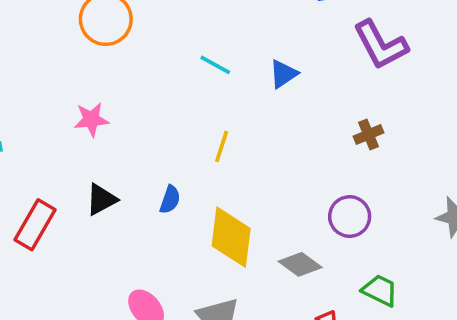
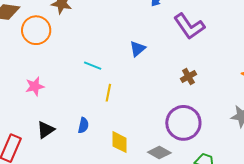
cyan line: (215, 65) -> (93, 66), moved
purple circle: (350, 217) -> (183, 123), size x1.5
yellow diamond: (231, 237) -> (120, 142), size x0.7

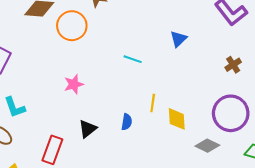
yellow line: (108, 93) -> (153, 103), moved
yellow diamond: (120, 142) -> (177, 119), moved

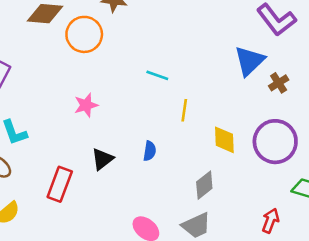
blue triangle: (178, 39) -> (249, 61), moved, size x1.5
yellow line: (153, 103) -> (184, 110), moved
yellow diamond: (177, 119) -> (224, 140), moved
gray diamond: (207, 146) -> (204, 185), moved, turned -65

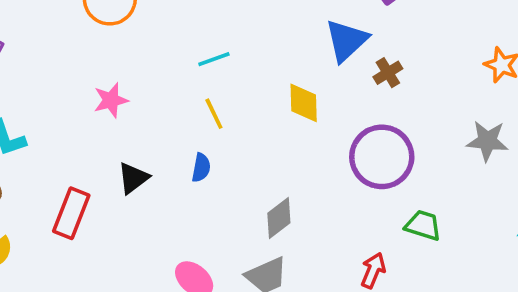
cyan line: (157, 75) -> (214, 59), turned -40
yellow line: (184, 110) -> (214, 114), moved, turned -35
yellow diamond: (224, 140) -> (304, 103), moved

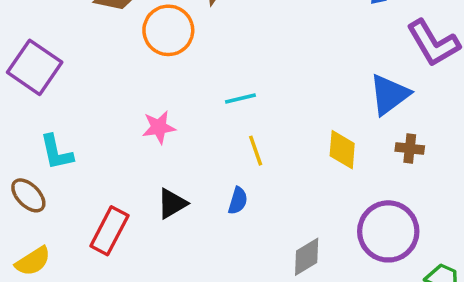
cyan line: (214, 59) -> (240, 99), moved
brown cross: (388, 73) -> (410, 148), moved, turned 32
purple circle: (382, 157) -> (388, 231), moved

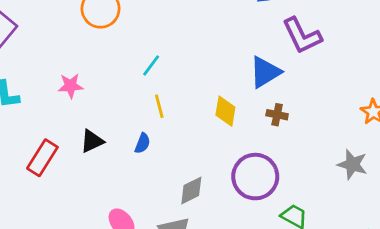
cyan line: (240, 99) -> (151, 65), turned -45
pink star: (159, 127) -> (71, 86), moved

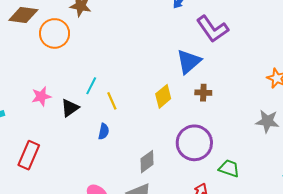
cyan line: (151, 65) -> (91, 86), moved
yellow diamond: (225, 111) -> (163, 96), turned 50
black triangle: (92, 141) -> (70, 108), moved

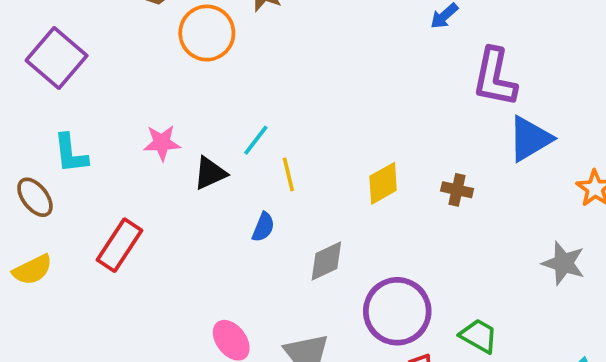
purple L-shape: (212, 29) -> (495, 77), turned 36
blue triangle: (189, 62) -> (530, 139), moved
purple circle: (194, 143) -> (397, 311), moved
gray diamond: (147, 162) -> (326, 261), moved

